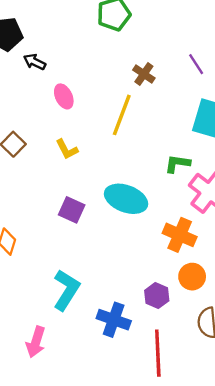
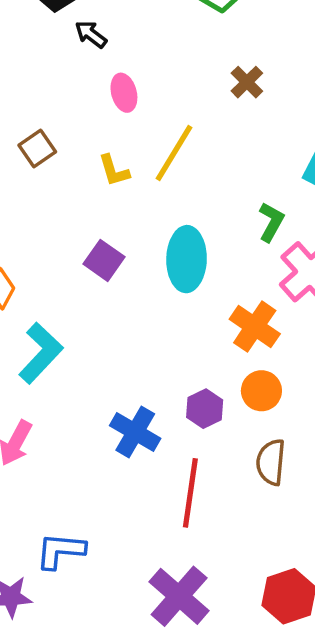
yellow line: (122, 115) -> (174, 153), moved
green L-shape: (177, 164) -> (271, 222), turned 100
cyan ellipse: (126, 199) -> (187, 259), turned 60
cyan L-shape: (66, 290) -> (41, 353), moved

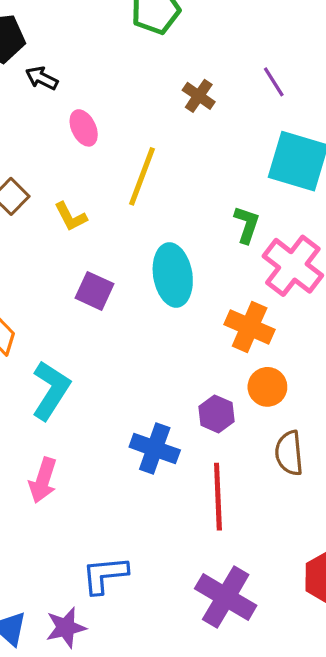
yellow L-shape: (114, 171) -> (71, 217), moved

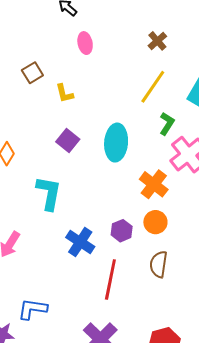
yellow line: (142, 176) -> (153, 87), moved
cyan L-shape: (51, 390) -> (49, 193), moved, turned -36

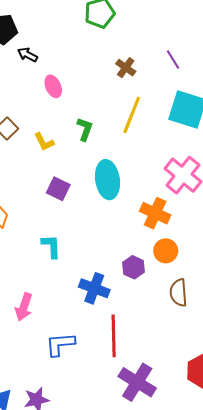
green L-shape: (167, 124) -> (85, 129), moved
cyan L-shape: (49, 193) -> (51, 246), size x0.7
red line: (110, 279) -> (114, 336), moved
blue L-shape: (32, 309) -> (60, 344), moved

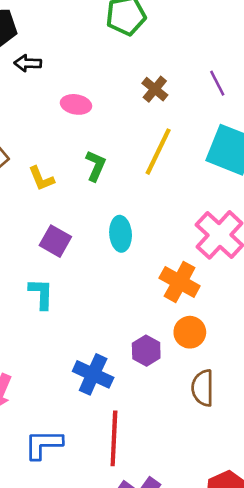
black arrow: (27, 55) -> (28, 63), turned -30
pink ellipse: (53, 86) -> (76, 104), moved, turned -60
cyan ellipse: (108, 180) -> (121, 234), size x0.7
cyan L-shape: (51, 246) -> (41, 294), moved

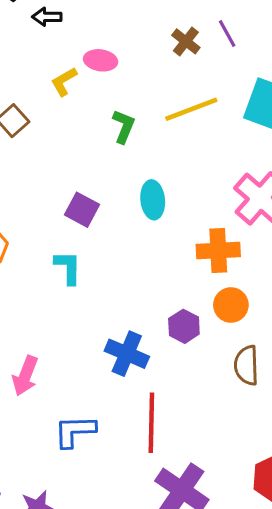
purple line: (217, 83) -> (227, 33), moved
yellow line: (158, 152) -> (191, 109), turned 45
yellow L-shape: (41, 179) -> (64, 82), moved, turned 84
orange cross: (180, 282) -> (218, 251), turned -30

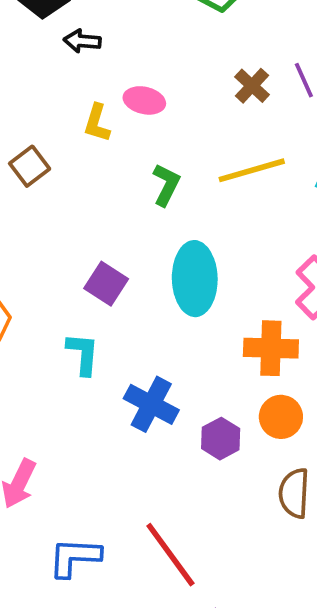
yellow L-shape: (64, 82) -> (97, 123), turned -48
cyan ellipse: (153, 200) -> (195, 279), size x1.5
blue cross: (127, 354) -> (151, 404), moved
red line: (151, 423) -> (170, 555), turned -42

